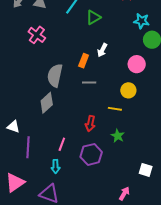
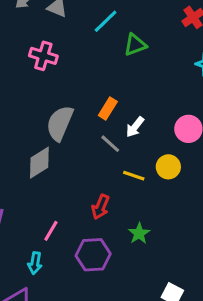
pink cross: (37, 35) -> (43, 56), turned -30
white arrow: (102, 50) -> (135, 127), moved
gray line: (89, 82) -> (110, 144), turned 32
yellow line: (115, 109) -> (134, 176), moved

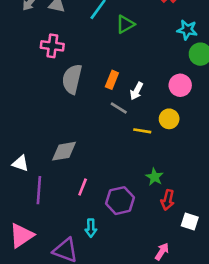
gray semicircle: (60, 123) -> (72, 79), moved
gray diamond: (39, 163) -> (64, 151), moved, turned 32
red arrow: (101, 207) -> (168, 200), moved
cyan arrow: (35, 263) -> (91, 228), moved

